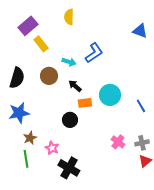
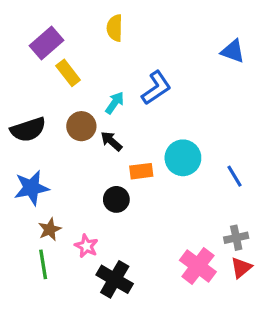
cyan arrow: (69, 62) -> (115, 103), turned -72
black semicircle: (17, 78) -> (28, 130), turned 55
black arrow: (75, 86) -> (111, 141), moved
pink cross: (118, 142) -> (198, 266), moved, size x1.5

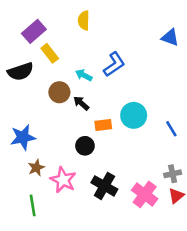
cyan arrow: (115, 103) -> (84, 75), turned -98
black semicircle: (28, 130) -> (20, 72), moved
pink star: (86, 246) -> (63, 180), size x1.5
green line: (43, 264) -> (33, 205), moved
black cross: (115, 279) -> (104, 186), moved

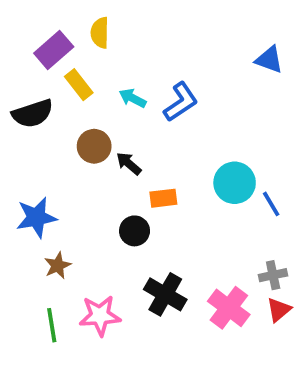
yellow semicircle: (84, 20) -> (100, 33), moved
cyan arrow: (84, 75) -> (133, 98), moved
cyan circle: (134, 115) -> (235, 183), moved
pink star: (63, 180) -> (100, 316), moved, turned -30

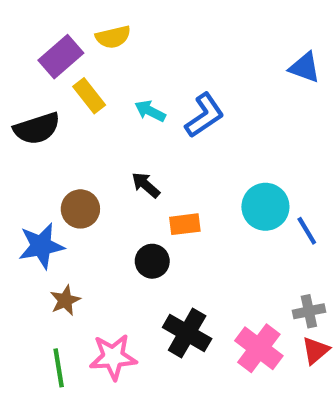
yellow semicircle: (100, 33) -> (113, 37), turned -104
brown circle: (94, 146) -> (80, 209), moved

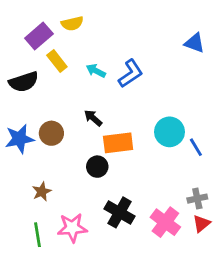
orange rectangle: (185, 224) -> (118, 143), size x1.5
blue star: (41, 246) -> (19, 139), moved

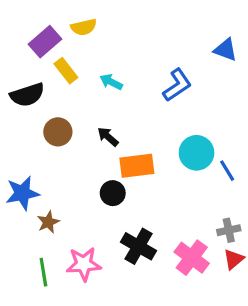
blue L-shape: (131, 73) -> (177, 85), moved
brown circle: (51, 133) -> (58, 132), moved
blue star: (19, 139) -> (22, 193), moved

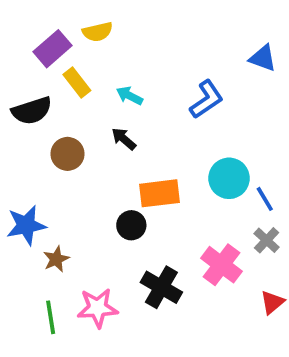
black arrow: (108, 137) -> (124, 139), moved
gray cross: (229, 230) -> (267, 240), moved, turned -35
pink cross: (192, 258) -> (221, 265), moved

